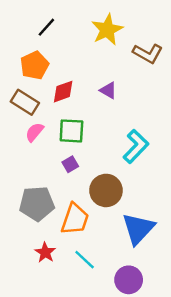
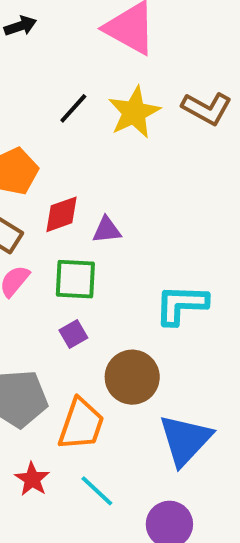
black line: (46, 27) -> (73, 108), moved
brown L-shape: (148, 53) -> (207, 108), moved
purple triangle: (108, 90) -> (107, 230), moved, turned -36
cyan L-shape: (136, 146) -> (181, 305), turned -132

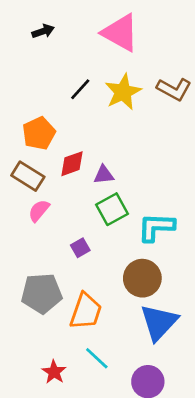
green square: (75, 279) -> (112, 209), moved, turned -32
brown circle: (132, 377) -> (142, 278), moved
red star: (32, 479) -> (54, 372), moved

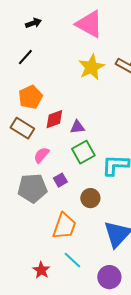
black line: (80, 89) -> (25, 57), moved
pink semicircle: (39, 211) -> (41, 155), moved
brown circle: (142, 278) -> (90, 198), moved, size x0.7
gray pentagon: (42, 293) -> (32, 188), moved

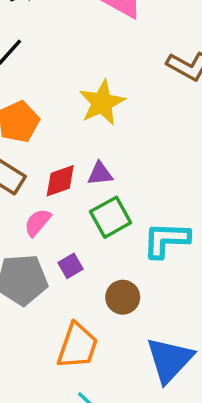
yellow star: (91, 67) -> (102, 103), moved
red diamond: (54, 119) -> (60, 181), moved

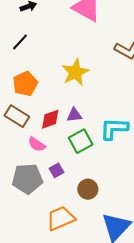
pink semicircle: (38, 222) -> (37, 144), turned -96
cyan L-shape: (166, 240) -> (114, 129), moved
orange trapezoid: (78, 346) -> (61, 218), turned -132

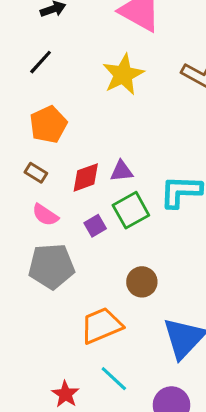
yellow star: (75, 72) -> (123, 75), moved
brown rectangle: (17, 116) -> (36, 173), size x0.6
pink semicircle: (37, 144) -> (45, 215), moved
purple square: (57, 170) -> (95, 226), moved

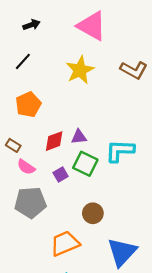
brown rectangle: (36, 173) -> (13, 145), moved
green square: (131, 210) -> (85, 164), turned -35

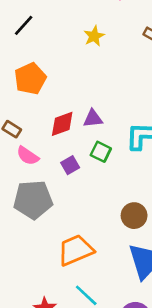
yellow star: (80, 70) -> (94, 36), size x0.6
green square: (85, 164) -> (101, 152), size x0.7
brown circle: (93, 213) -> (134, 216), moved

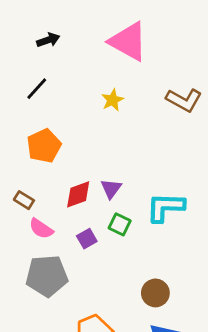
purple triangle: (93, 118) -> (111, 189), turned -48

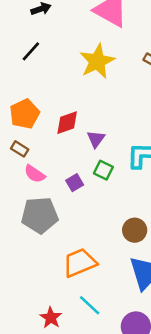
yellow star: (113, 100) -> (97, 61), size x1.8
orange pentagon: (44, 146) -> (25, 114), moved
red diamond: (78, 194) -> (67, 123), moved

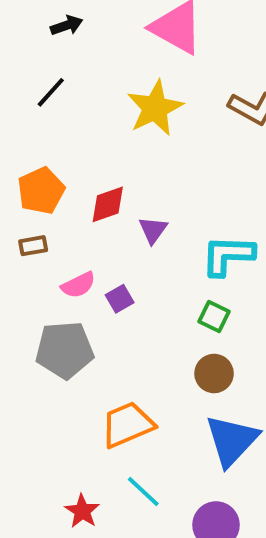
brown rectangle: (20, 149) -> (33, 246), turned -42
green square: (103, 170) -> (214, 316), moved
pink semicircle: (35, 174) -> (78, 285), moved, turned -60

